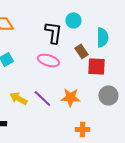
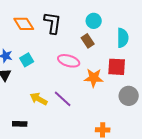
black L-shape: (53, 32) -> (53, 23), moved
brown rectangle: (81, 51) -> (88, 41), moved
orange star: (70, 97) -> (94, 78), moved

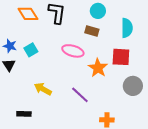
brown rectangle: (88, 41) -> (92, 31), turned -40
orange star: (94, 78) -> (98, 68), turned 30
purple line: (63, 99) -> (80, 95), moved

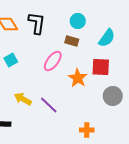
cyan semicircle: (127, 28) -> (107, 38), turned 36
pink ellipse: (73, 51) -> (53, 61), turned -70
purple line: (80, 95) -> (49, 105), moved

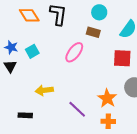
orange star: (78, 78) -> (107, 98), moved
yellow arrow: (23, 99) -> (44, 90), turned -36
purple line: (49, 105) -> (77, 109), moved

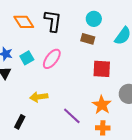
pink ellipse: (74, 52) -> (52, 59), moved
red square: (122, 58) -> (102, 69), moved
black rectangle: (25, 115) -> (20, 122), turned -64

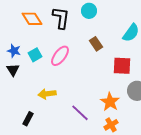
cyan circle: (94, 19) -> (89, 11), moved
brown rectangle: (88, 39) -> (96, 44), moved, turned 40
red square: (102, 69) -> (122, 66), moved
orange cross: (103, 128) -> (111, 125), turned -32

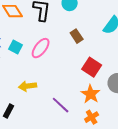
cyan square: (35, 55) -> (16, 47), turned -32
red square: (122, 66) -> (92, 67), moved, turned 30

